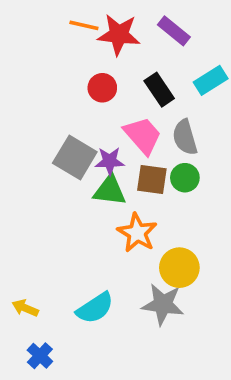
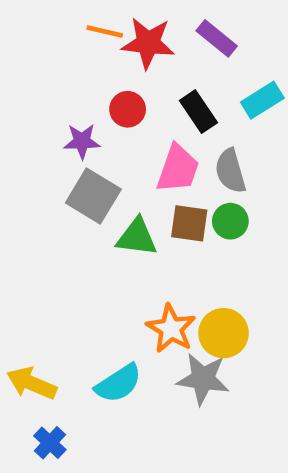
pink trapezoid: (143, 135) -> (178, 169), turned 60
purple star: (110, 161) -> (82, 141), moved
orange star: (137, 233) -> (171, 329), moved
yellow arrow: (25, 308) -> (32, 383), size x1.5

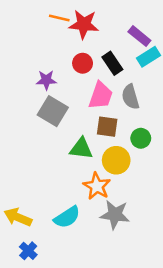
purple rectangle: (217, 38) -> (139, 36), moved
red circle: (128, 109) -> (83, 63), moved
green circle: (230, 221) -> (141, 138), moved
green triangle: (137, 237) -> (81, 149), moved
yellow circle: (224, 333) -> (116, 160), moved

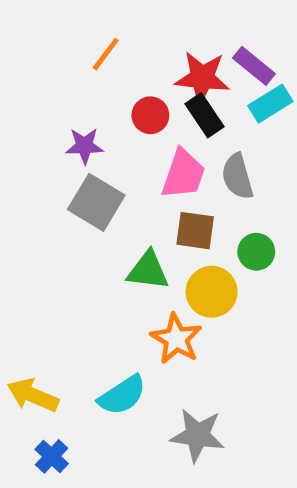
orange line: (59, 18) -> (106, 54), moved, turned -66
red star: (84, 24) -> (202, 78), moved
gray star: (115, 215) -> (197, 435), moved

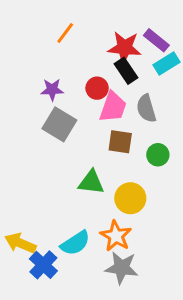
red circle: (150, 115) -> (97, 88), moved
green triangle: (148, 271) -> (91, 182), moved
yellow circle: (212, 292) -> (130, 198), moved
orange star: (176, 339) -> (116, 236), moved
blue cross: (52, 456) -> (43, 265), moved, size x1.4

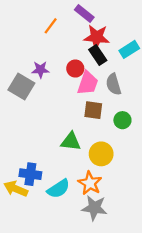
purple rectangle: (156, 40) -> (84, 13), moved
gray square: (59, 124) -> (21, 86), moved
blue cross: (43, 265) -> (30, 174), moved, turned -35

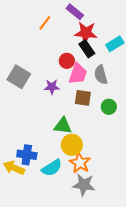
purple star: (40, 70) -> (52, 87), moved
yellow circle: (101, 154) -> (72, 145), moved

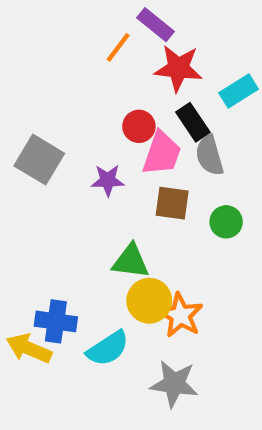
orange line: (45, 23) -> (118, 47), moved
black rectangle: (87, 49) -> (193, 122), moved
orange star: (80, 163) -> (180, 315), moved

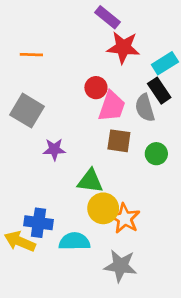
orange line: (118, 47) -> (31, 55), moved, turned 55
black rectangle: (193, 122) -> (159, 91), moved
purple star: (108, 180) -> (54, 149), moved
cyan semicircle: (108, 348) -> (74, 241), turned -148

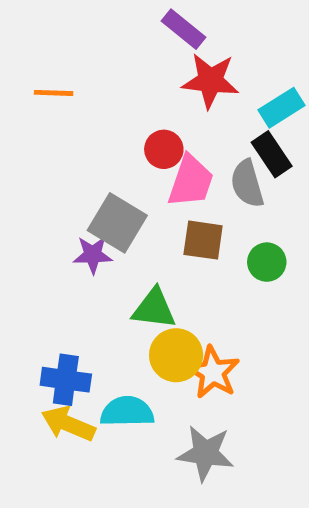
gray square: (27, 111) -> (117, 223), moved
yellow arrow: (20, 241) -> (68, 424), moved

